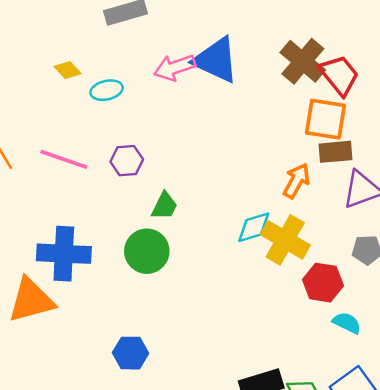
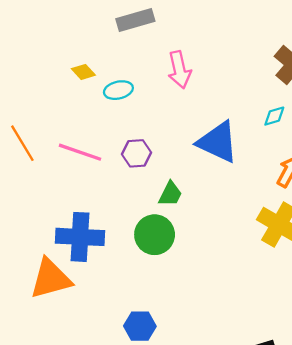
blue triangle: (216, 60) -> (218, 142), moved
pink arrow: (175, 68) -> (179, 70), turned -84
cyan diamond: (254, 227) -> (274, 116), moved, size x0.7

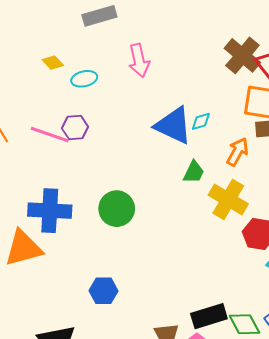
cyan diamond: (274, 116) -> (201, 121), moved
purple hexagon: (136, 153) -> (75, 127), moved
green trapezoid: (170, 194) -> (194, 172), moved

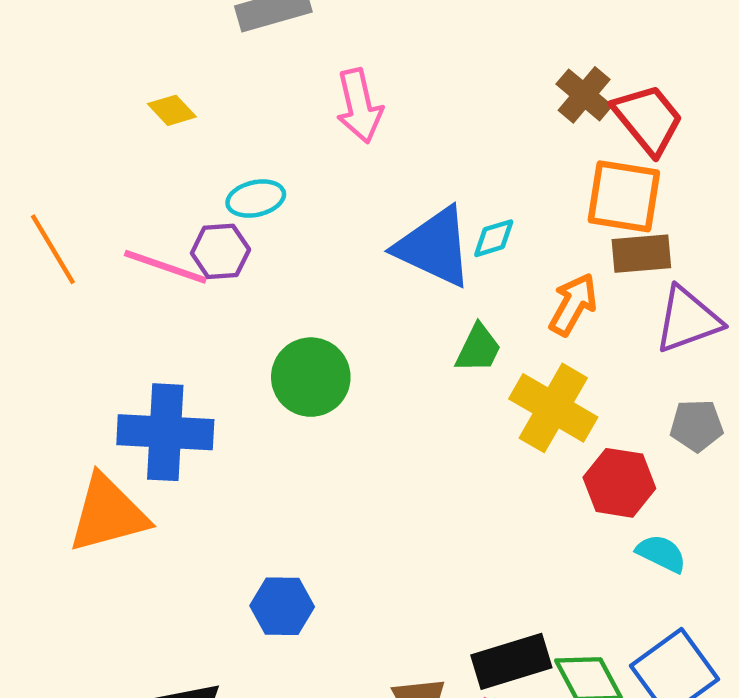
brown cross: (242, 55) -> (584, 95), size x0.7
cyan ellipse: (84, 79) -> (256, 199), moved
green circle: (117, 209) -> (311, 377), moved

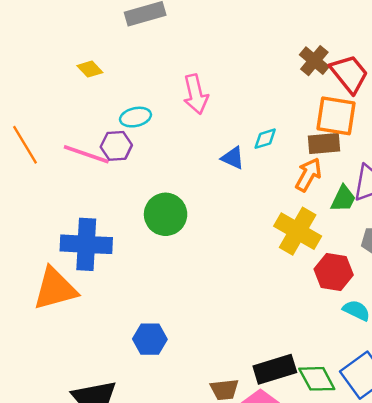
pink arrow: (359, 106) -> (196, 94), moved
blue triangle: (434, 247) -> (233, 158), moved, size x0.5
brown rectangle: (641, 254) -> (324, 143), moved
green trapezoid: (478, 348) -> (343, 199), moved

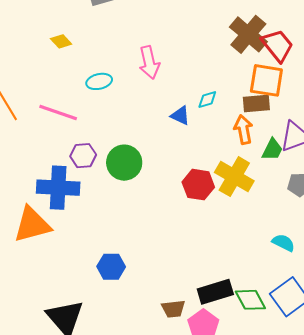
brown cross: (314, 61) -> (248, 34), size x1.5
purple hexagon: (116, 146) -> (83, 156), moved
orange arrow: (308, 175) -> (243, 130), turned -40
red hexagon: (334, 272) -> (198, 185), moved

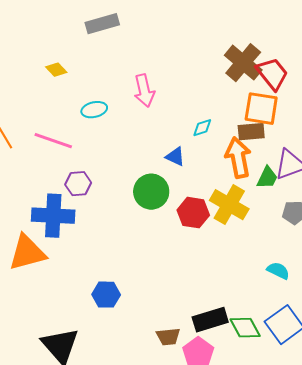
blue triangle: (180, 115) -> (175, 157), moved
orange arrow: (243, 130) -> (238, 158), size x1.4
green circle: (124, 163) -> (151, 192), moved

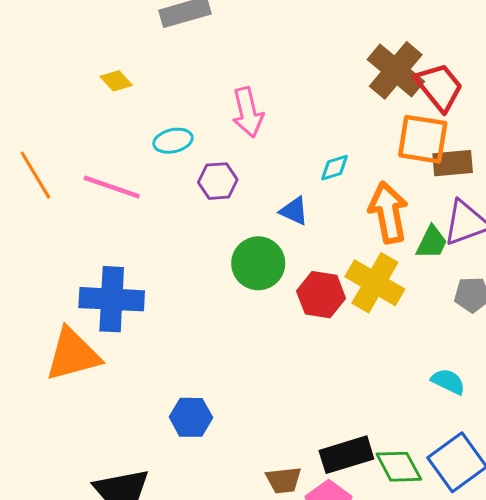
brown rectangle: (251, 132) -> (453, 163), moved
purple hexagon: (78, 184) -> (218, 181), moved

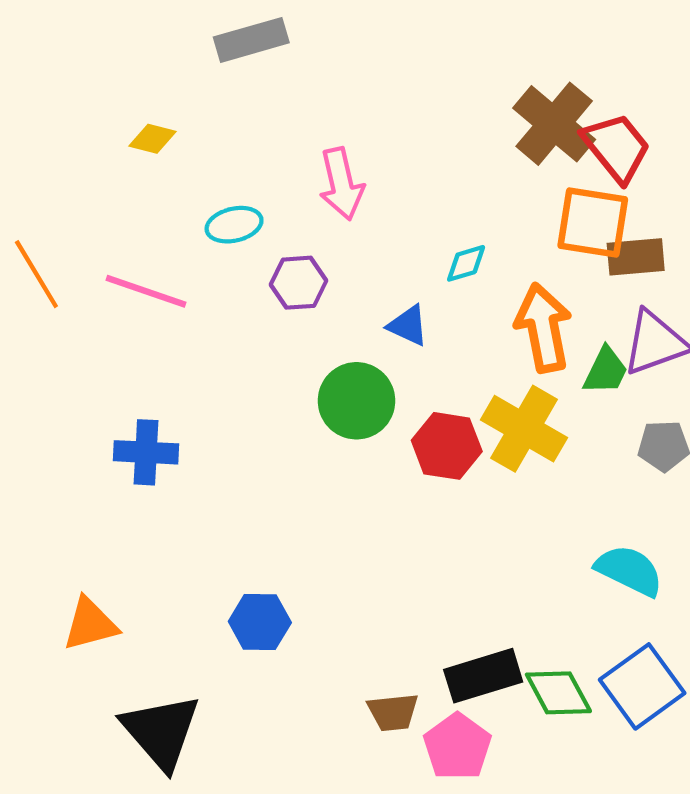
yellow diamond: (116, 81) -> (152, 139), turned -32
blue cross: (112, 299) -> (146, 452), size x0.7
orange triangle: (73, 355) -> (90, 624), moved, size x0.7
cyan semicircle: (448, 381) -> (629, 570), size x1.4

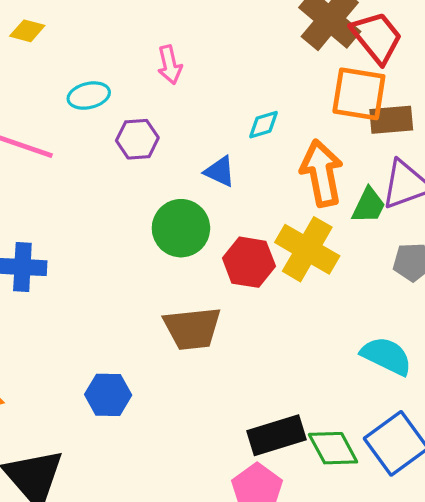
pink arrow: (341, 184) -> (170, 65), size x0.7
brown trapezoid: (393, 712) -> (192, 328), moved, size x1.5

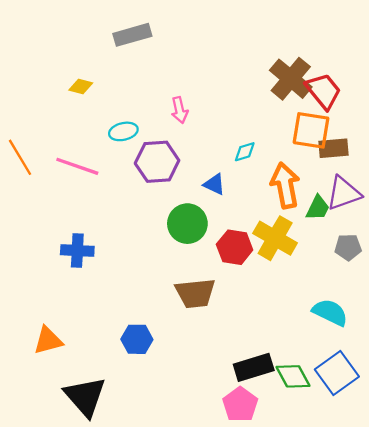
purple hexagon: (137, 139) -> (157, 162), size x1.5

